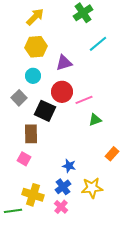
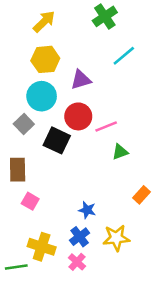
cyan circle: (33, 76) -> (42, 96), size x1.5
brown rectangle: (31, 134) -> (18, 170), moved

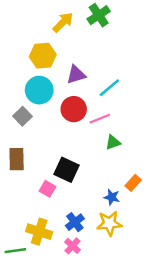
yellow arrow: (44, 22) -> (63, 22), moved
cyan line: (124, 56) -> (109, 88), moved
black square: (57, 140) -> (67, 170), moved
pink square: (30, 201) -> (48, 189), moved
blue star: (87, 210) -> (112, 197), moved

